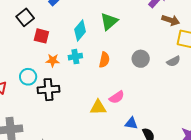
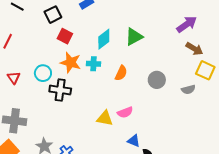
orange star: (53, 60) -> (71, 63), size x1.5

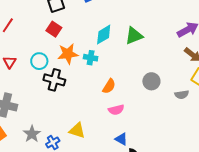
red square: (65, 36) -> (54, 29), moved
orange star: (71, 63) -> (68, 54), turned -30
orange semicircle: (121, 73) -> (109, 86), moved
yellow triangle: (105, 118) -> (77, 130), moved

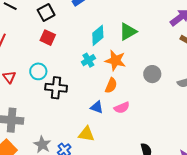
orange star: (68, 54) -> (115, 61), moved, turned 30
cyan cross: (91, 58) -> (88, 60), turned -32
blue triangle: (121, 139) -> (97, 107), moved

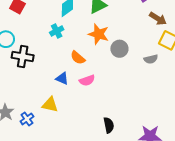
orange star: (115, 61) -> (99, 34), moved
orange semicircle: (111, 85) -> (78, 58), turned 105

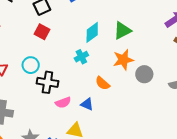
orange star: (99, 34) -> (123, 60), turned -30
pink semicircle: (87, 80) -> (63, 102), moved

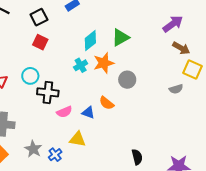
orange star: (123, 60) -> (104, 63), moved
gray circle: (144, 74) -> (127, 80), moved
orange semicircle: (103, 83) -> (107, 103), moved

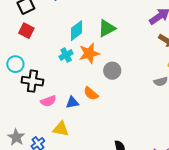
blue triangle: (88, 113) -> (72, 102), turned -32

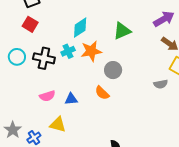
green triangle: (107, 28) -> (122, 31), moved
black cross: (32, 81) -> (44, 58), moved
orange semicircle: (91, 93) -> (102, 93), moved

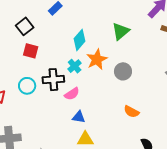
orange semicircle: (102, 93) -> (131, 112), moved
pink semicircle: (47, 96) -> (72, 94), moved
blue triangle: (71, 99) -> (79, 117), moved, turned 32

